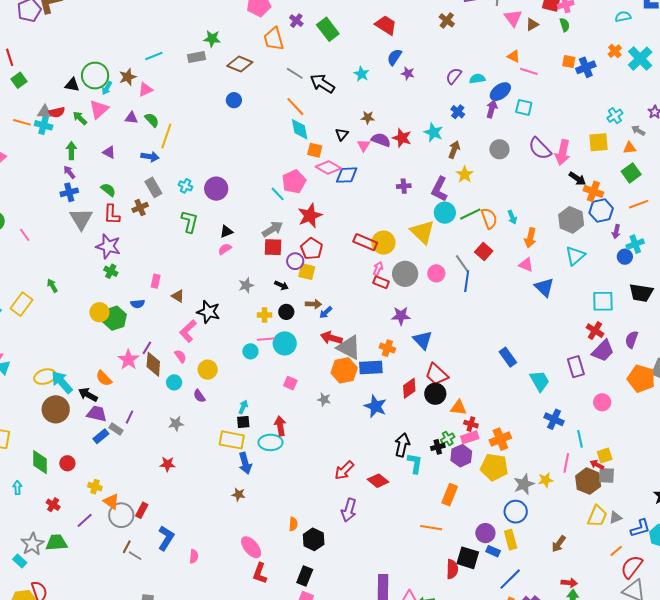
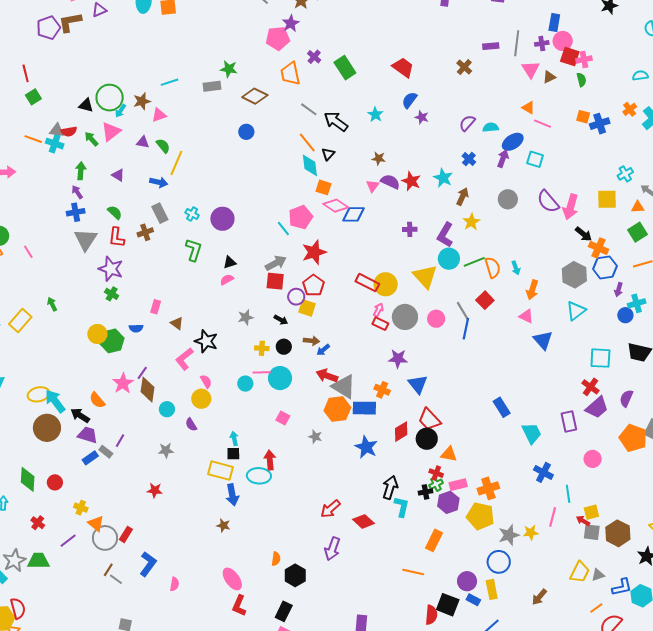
black triangle: (342, 134) -> (328, 154), moved
pink semicircle: (180, 356) -> (206, 381), moved
cyan arrow: (243, 407) -> (234, 438), turned -40
red cross: (471, 424) -> (436, 473), moved
brown hexagon: (588, 481) -> (618, 533), moved

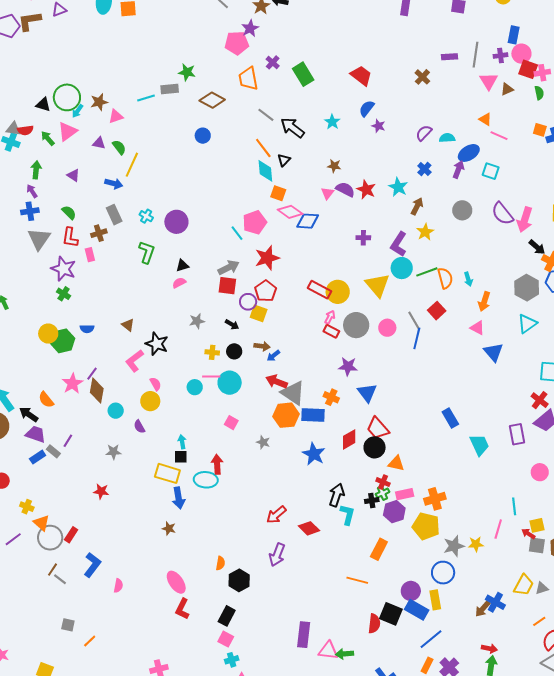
cyan line: (170, 82) -> (146, 98), moved
pink rectangle: (156, 307) -> (90, 255), moved, turned -32
blue cross: (543, 472) -> (495, 602), moved
blue rectangle: (473, 600) -> (417, 610), size x1.6

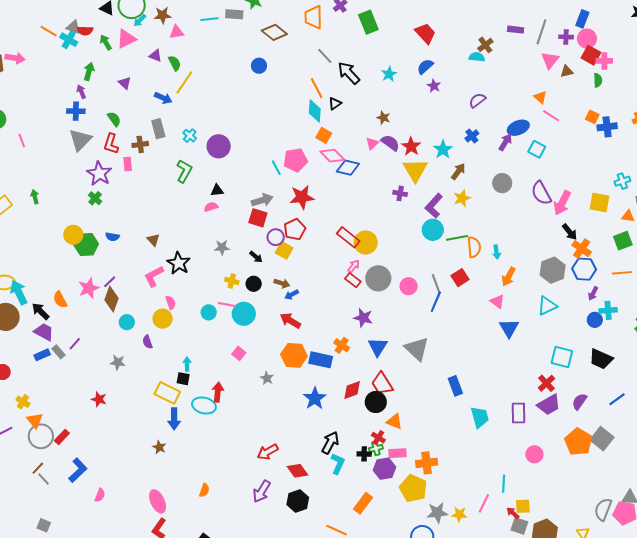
cyan semicircle: (447, 138) -> (477, 57), moved
yellow triangle: (377, 285) -> (415, 170), moved
gray triangle: (293, 393) -> (417, 349), moved
black hexagon: (239, 580) -> (298, 501), moved

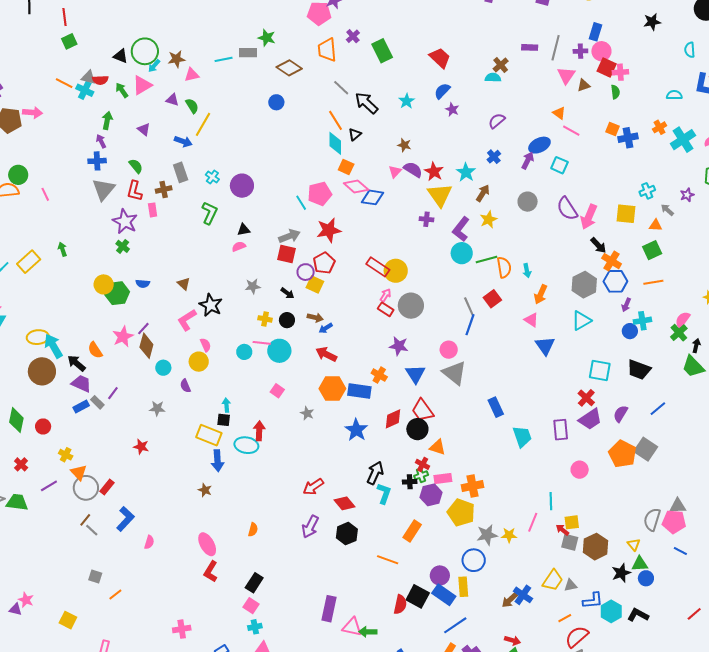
pink circle: (409, 286) -> (449, 350), moved

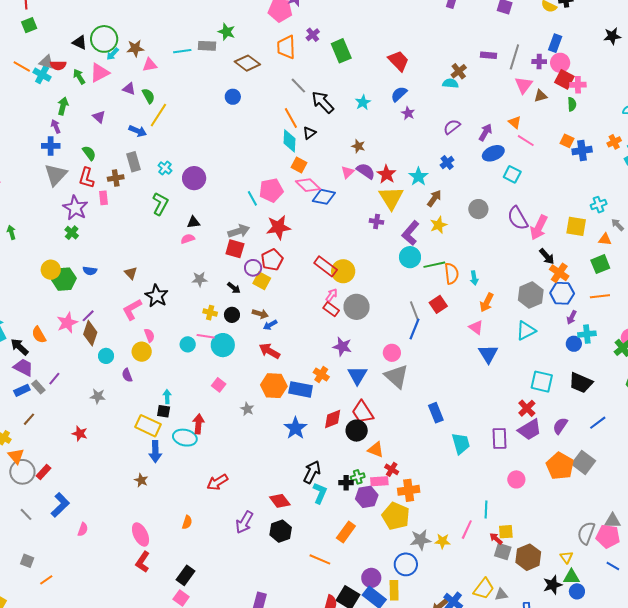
purple arrow: (528, 160) -> (485, 132), moved
red cross: (423, 464) -> (392, 469), moved
red arrow: (313, 487) -> (217, 482), moved
brown line: (85, 520) -> (29, 419), moved

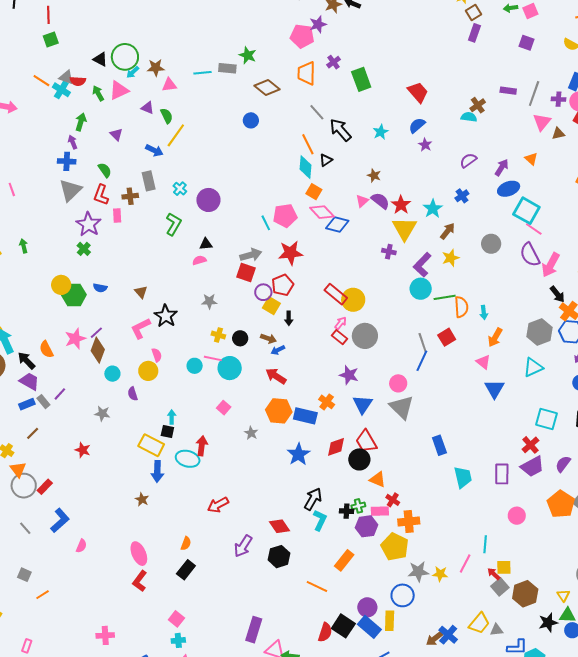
pink line: (526, 141) -> (534, 229), moved
cyan square: (512, 174) -> (526, 211), size x1.5
black arrow: (234, 288) -> (289, 318), moved, turned 48
gray square: (503, 551) -> (500, 587), turned 30
black rectangle: (185, 575) -> (186, 570), moved

